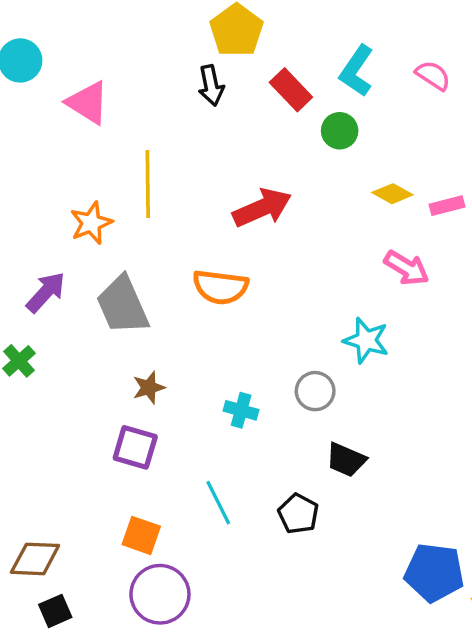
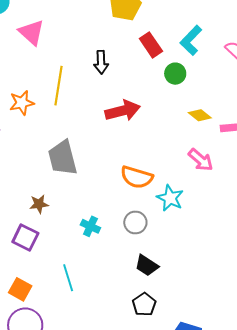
black arrow: (211, 85) -> (101, 62), moved
orange semicircle: (220, 287) -> (137, 177), moved
gray trapezoid: (123, 305) -> (63, 158), moved
black pentagon: (298, 514) -> (144, 304), moved

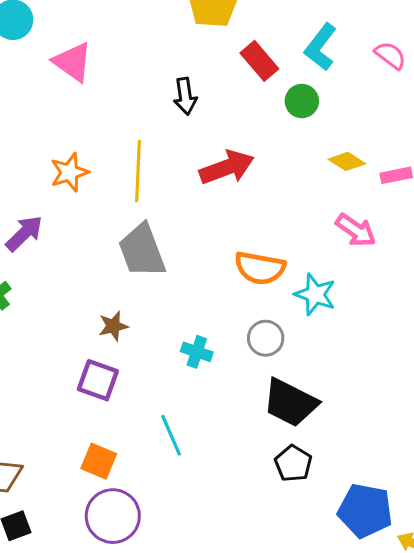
yellow line: (58, 86) -> (138, 171), moved
black trapezoid: (147, 265) -> (290, 403), size x1.5

